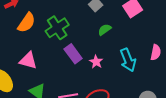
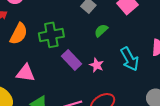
green cross: (57, 28) -> (51, 35), turned 30

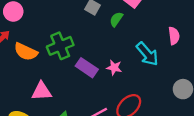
green semicircle: (101, 31) -> (116, 19), moved
orange semicircle: (19, 34) -> (26, 52), turned 100

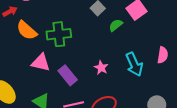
purple rectangle: (87, 68) -> (68, 75), moved
pink triangle: (42, 91) -> (41, 63), moved

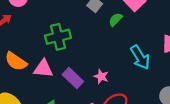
orange semicircle: (27, 30) -> (16, 61), moved
pink star: (101, 68) -> (101, 76), moved

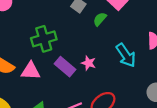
pink star: (101, 76) -> (89, 63), moved
purple rectangle: (73, 78) -> (65, 67), moved

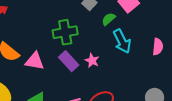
green cross: (44, 39) -> (65, 32), moved
cyan arrow: (126, 55) -> (122, 41), moved

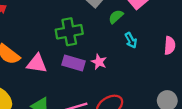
cyan arrow: (122, 41) -> (131, 40), size x0.6
purple rectangle: (69, 61) -> (74, 63), turned -30

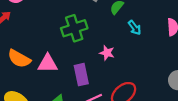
purple rectangle: (74, 63) -> (81, 75), moved, turned 70

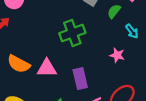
pink star: (107, 53) -> (117, 55), moved

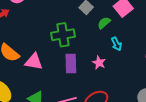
purple rectangle: (80, 79) -> (71, 63), moved

